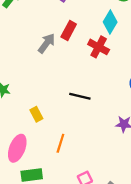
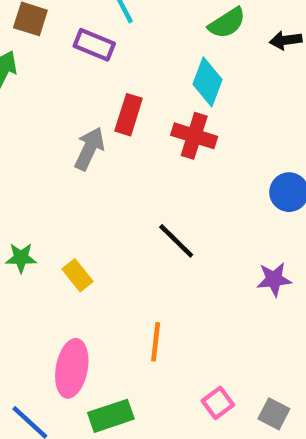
black line: (80, 96) -> (176, 241), turned 42
yellow rectangle: (36, 114) -> (78, 275), moved

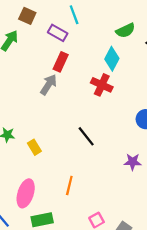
red rectangle: (129, 115) -> (61, 62), moved

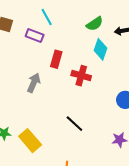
cyan diamond: (112, 59) -> (100, 49), moved
red rectangle: (61, 62) -> (56, 59), moved
yellow rectangle: (34, 147) -> (30, 141), size x1.6

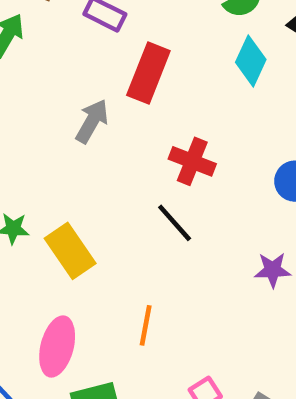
red rectangle: (56, 59) -> (148, 73), size x1.4
red cross: (81, 76) -> (192, 161), moved

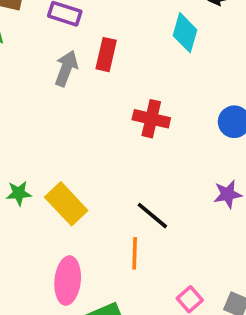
red rectangle: (148, 73) -> (106, 55), size x0.7
gray arrow: (92, 121) -> (66, 68), moved
black line: (175, 223) -> (152, 216), moved

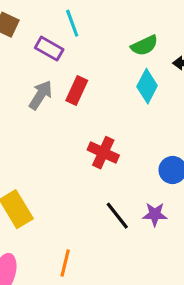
purple star: (228, 194) -> (155, 214), moved
black line: (152, 216) -> (117, 216), moved

